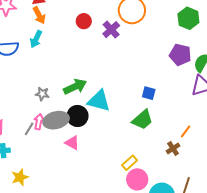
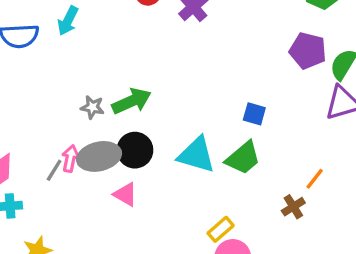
gray star: (42, 94) -> (92, 107), moved
cyan triangle: (99, 101) -> (196, 155), moved

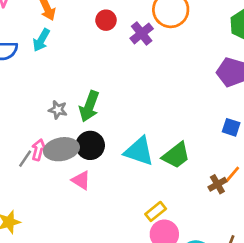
green arrow: (132, 101) -> (89, 106), turned 132
blue square: (254, 114) -> (231, 127), moved
brown cross: (293, 207) -> (217, 184), moved

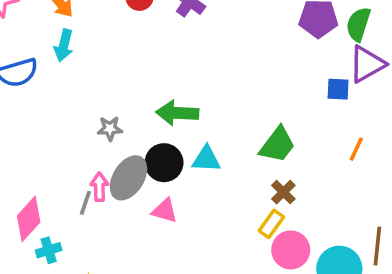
green arrow: (89, 106) -> (177, 113), moved, turned 88
gray ellipse: (61, 149) -> (128, 178), turned -32
cyan triangle: (139, 151) -> (206, 159), moved, size x0.7
brown cross: (217, 184) -> (283, 192), moved

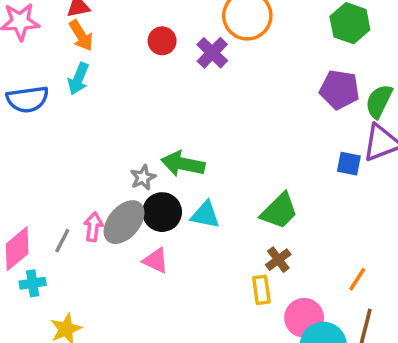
gray star: (110, 129) -> (143, 177), moved, turned -30
orange line: (356, 149) -> (357, 279), moved
gray line: (85, 203) -> (62, 241), moved
yellow rectangle: (271, 224) -> (261, 290), turned -52
pink circle: (291, 250) -> (304, 318), moved

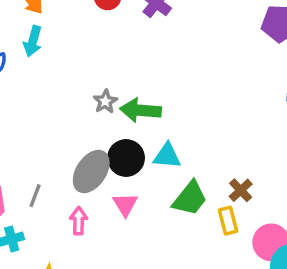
gray star: (143, 177) -> (105, 102), moved
green trapezoid: (279, 211) -> (190, 198), moved
pink arrow: (93, 227) -> (79, 221), moved
pink triangle: (156, 261) -> (125, 204), turned 40

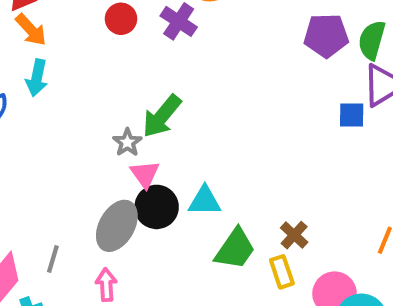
green arrow: (140, 110) -> (162, 116), moved, turned -51
pink triangle: (125, 204) -> (145, 174), moved

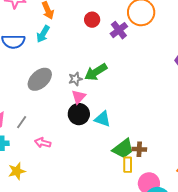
gray ellipse: (117, 226) -> (40, 79), moved
brown cross: (294, 235) -> (139, 149), turned 32
green trapezoid: (235, 249) -> (123, 149), moved
pink arrow: (106, 285) -> (43, 143), turned -91

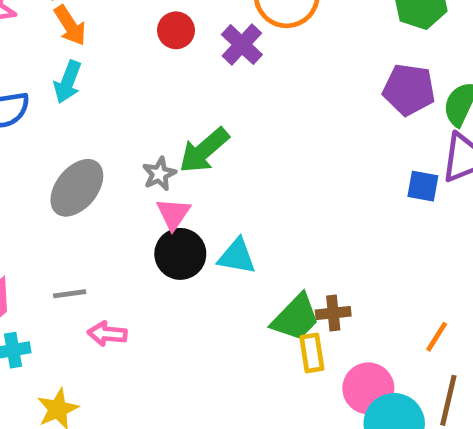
gray line: (22, 122) -> (70, 294), moved, turned 56

